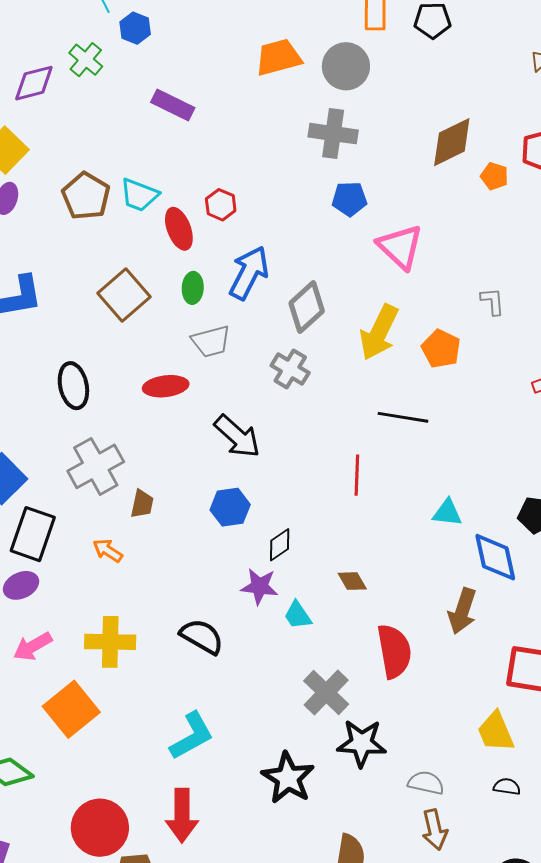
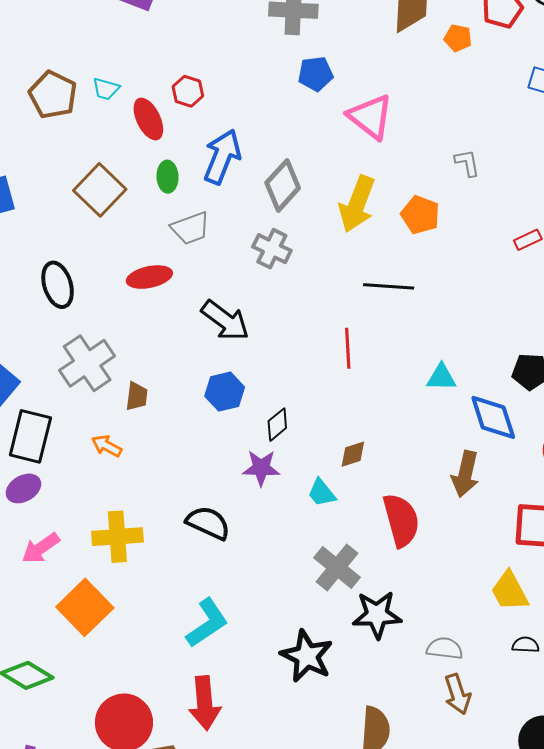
cyan trapezoid: (139, 195) -> (106, 89), size x0.7
brown diamond: (352, 581) -> (353, 454), turned -72
cyan trapezoid: (298, 615) -> (322, 493), moved

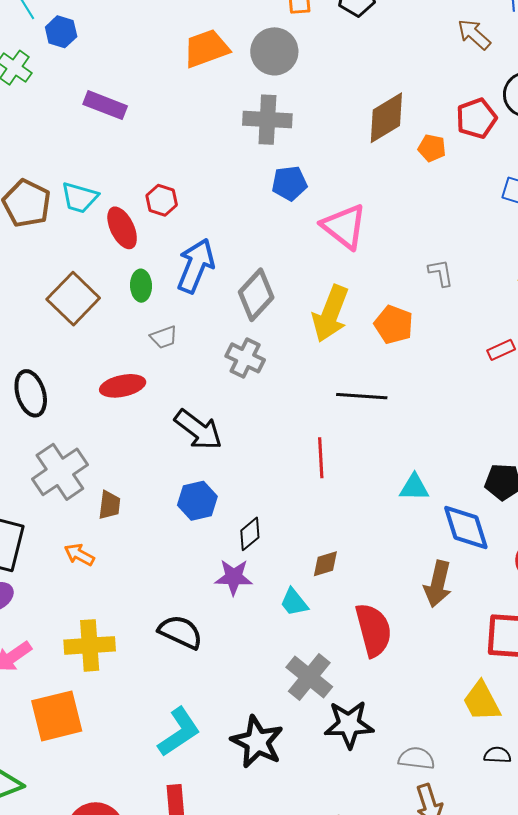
cyan trapezoid: (106, 89) -> (80, 198), size x1.4
gray trapezoid: (190, 228) -> (164, 337), size x0.7
orange square: (85, 607) -> (57, 716), turned 30
black star: (307, 656) -> (257, 742), moved

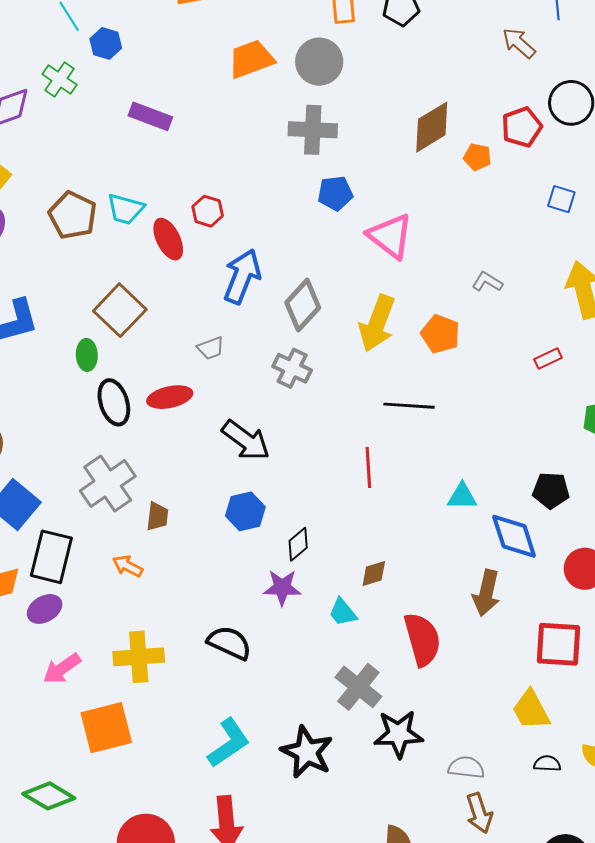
gray L-shape: (441, 273) -> (487, 282), turned -48
green ellipse: (141, 286) -> (87, 355), moved
black ellipse: (31, 393) -> (114, 402), moved

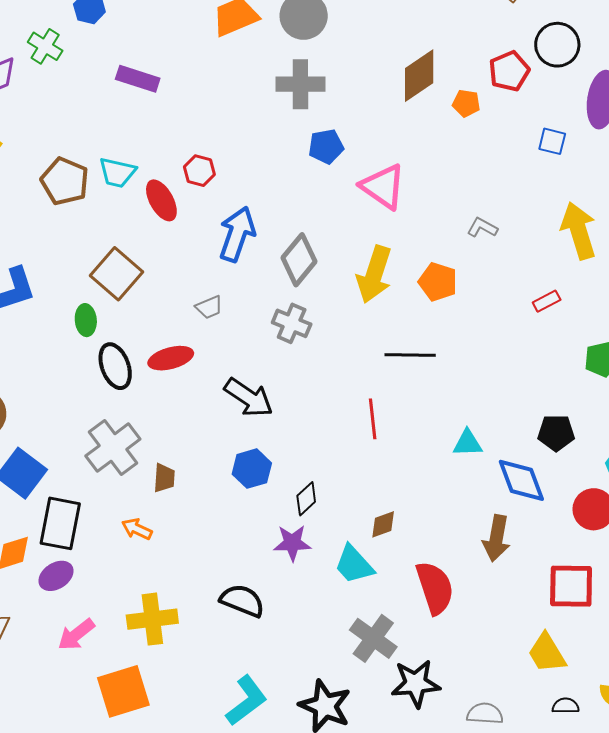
cyan trapezoid: (343, 612) -> (354, 565), size x1.4

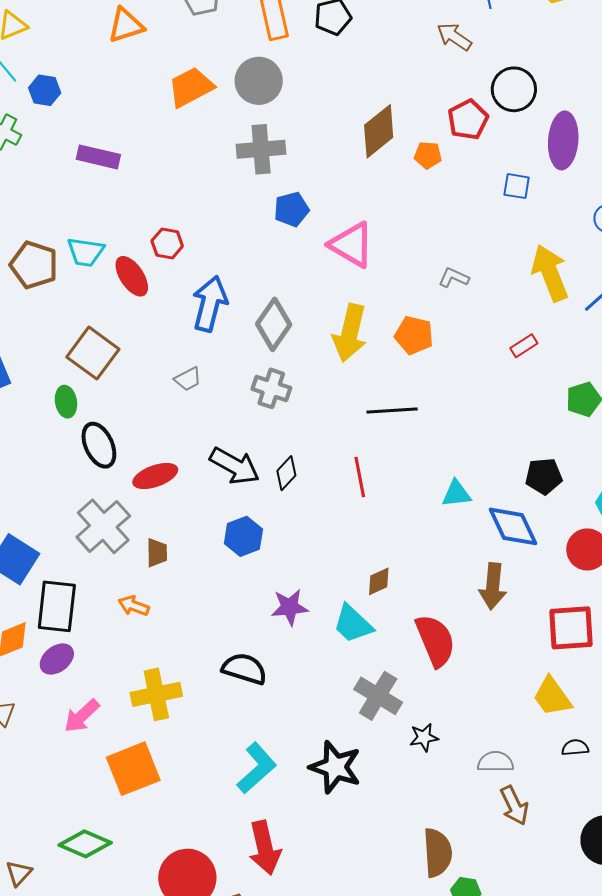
red ellipse: (171, 358) -> (155, 476), moved
black diamond: (306, 499) -> (286, 473), moved
black star: (416, 683) -> (424, 737), size x0.6

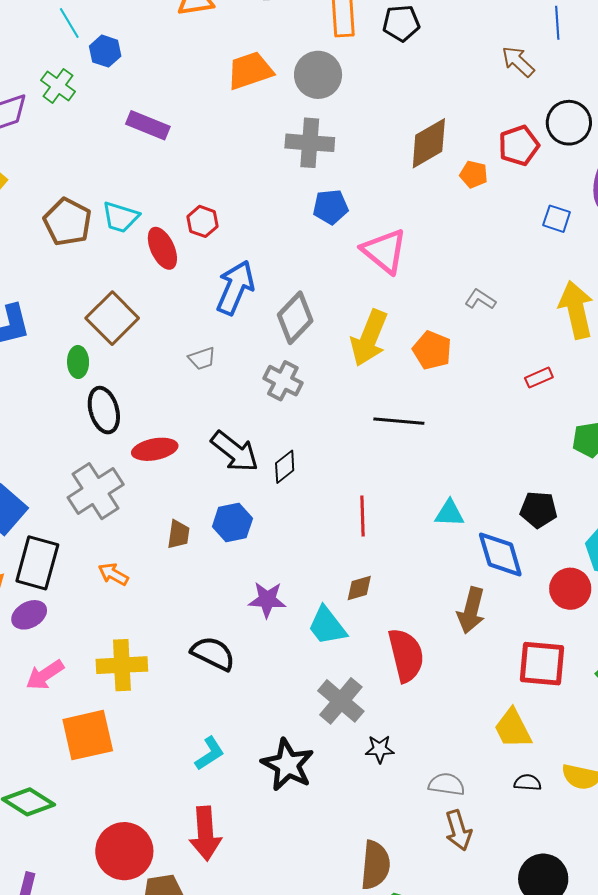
red line: (360, 477) -> (362, 516), moved
brown trapezoid: (157, 553) -> (178, 534), moved
cyan L-shape: (257, 768) -> (210, 753), size x0.7

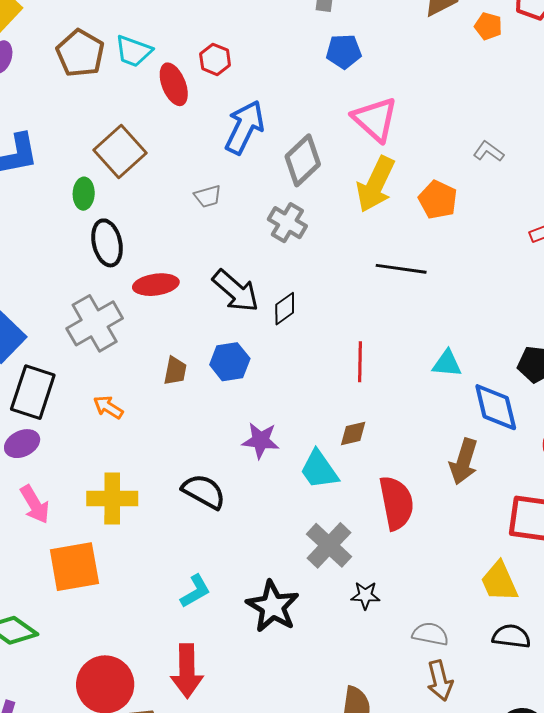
pink triangle: (384, 251) -> (375, 119), moved
pink arrow: (45, 675) -> (35, 504), turned -90
black semicircle: (528, 783) -> (511, 636), size x1.4

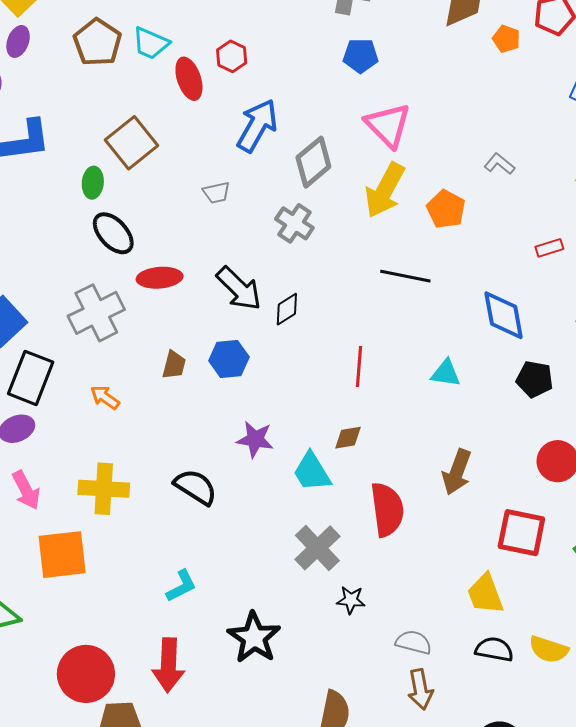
black ellipse: (107, 243) -> (113, 233), turned -33
blue diamond: (496, 407) -> (504, 315), moved
black star: (273, 606) -> (254, 637), moved

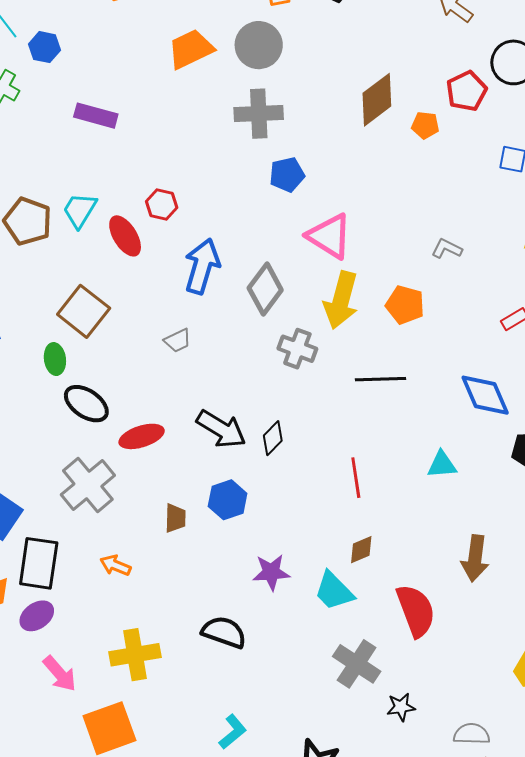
cyan trapezoid: (151, 43) -> (80, 210), turned 111
gray cross: (294, 223) -> (297, 349), moved

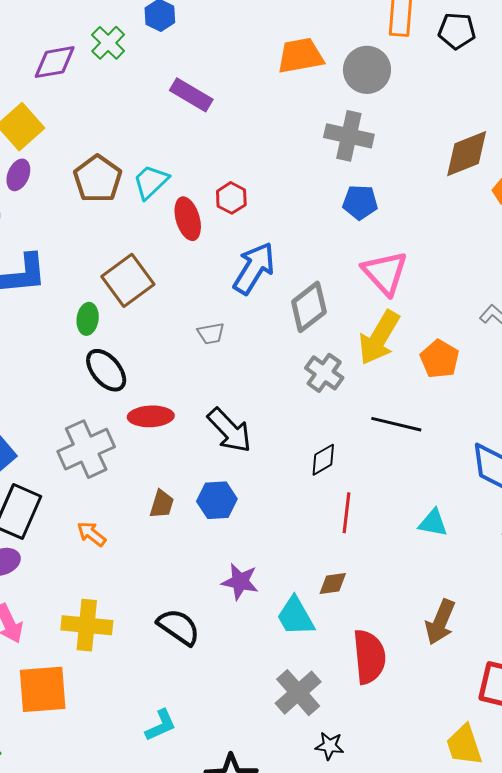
black diamond: (273, 438) -> (323, 460), moved

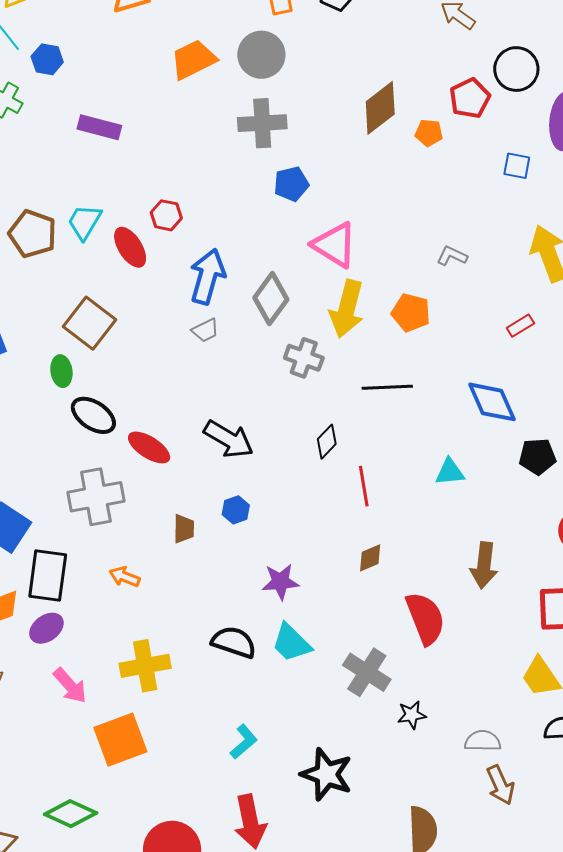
gray trapezoid: (211, 333) -> (205, 330), moved
red ellipse: (151, 416) -> (149, 447), turned 51
gray cross: (86, 449) -> (96, 497), turned 30
blue hexagon: (217, 500) -> (236, 510), size x0.7
cyan trapezoid: (295, 616) -> (291, 643), moved

